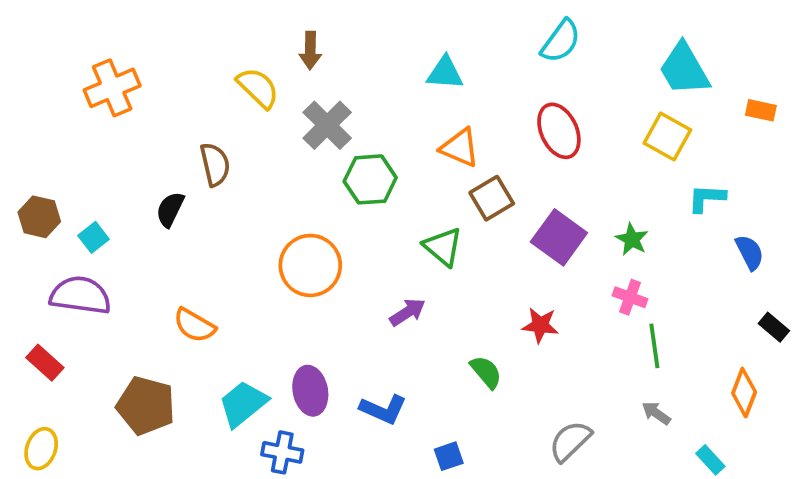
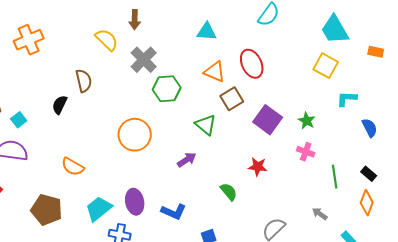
red ellipse: (559, 131) -> (252, 64), moved
black rectangle: (774, 327) -> (369, 174), moved
green line: (654, 346) -> (335, 177), moved

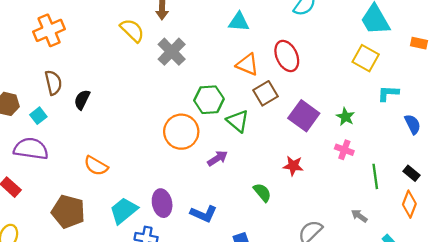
brown semicircle: (84, 81) -> (53, 83), moved
green hexagon: (167, 89) -> (209, 100), moved
orange circle: (135, 135) -> (181, 132), moved

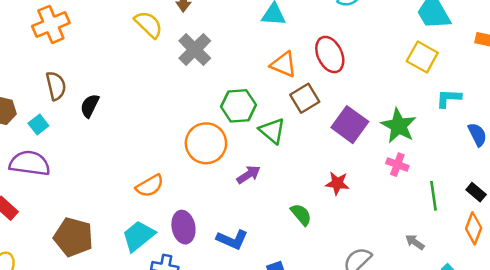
green star: (345, 117) -> (399, 126), size x1.6
orange semicircle: (96, 166) -> (150, 186), moved, turned -60

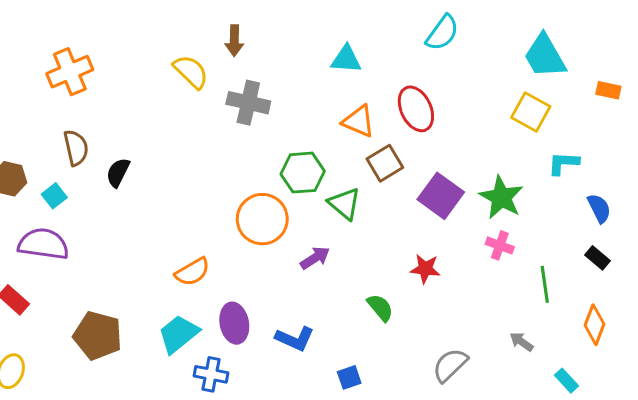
gray cross: (195, 50) -> (248, 103), turned -32
black rectangle: (476, 192) -> (598, 258), moved

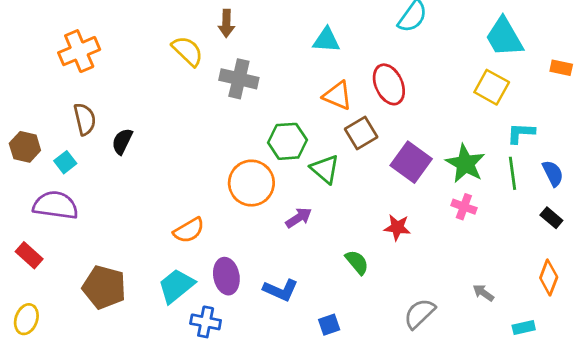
green line: (545, 284) -> (513, 173), moved
cyan rectangle: (566, 381) -> (524, 327), turned -60

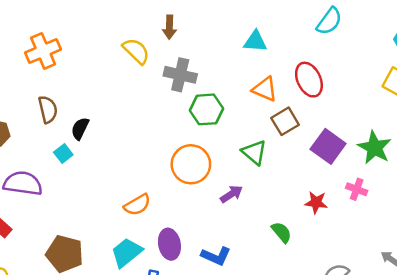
green hexagon: (288, 141) -> (206, 109), moved
cyan square: (65, 162) -> (63, 154), moved
pink cross: (464, 207) -> (357, 189), moved

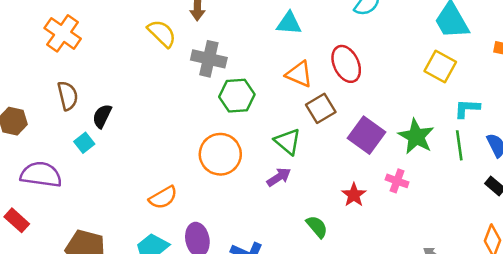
orange cross: (43, 51) -> (63, 33), turned -32
purple arrow: (231, 194) -> (279, 177), moved
red star: (316, 202) -> (354, 195), turned 30

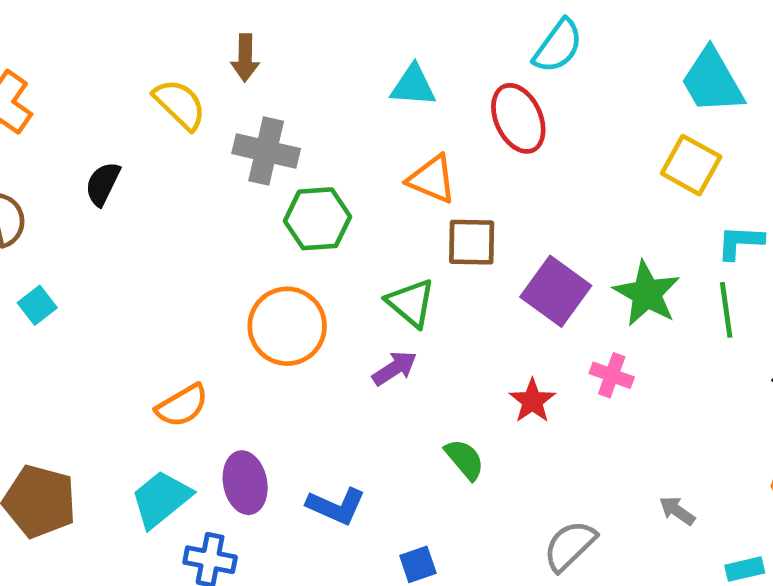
red ellipse: (346, 64) -> (518, 118), moved
brown square: (321, 108) -> (472, 242), turned 32
black semicircle: (102, 116) -> (103, 184), moved

